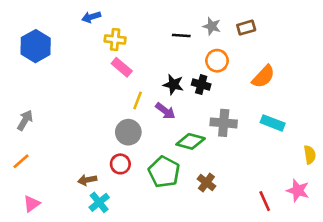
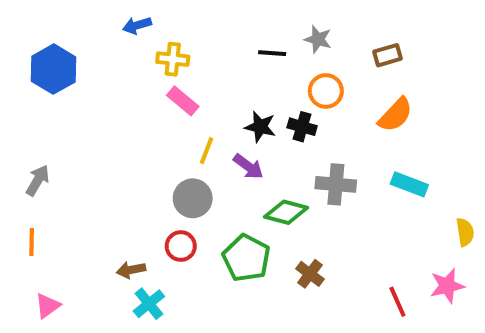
brown rectangle: (246, 28) -> (387, 55), moved
orange line: (21, 161) -> (32, 242), turned -48
pink star: (298, 190) -> (447, 286), turned -30

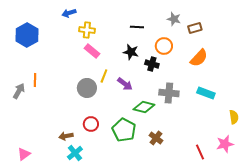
gray star: (318, 39) -> (174, 19), moved
black star: (260, 127) -> (131, 52), moved
gray circle: (193, 198) -> (87, 88), moved
orange line: (32, 242) -> (35, 80), moved

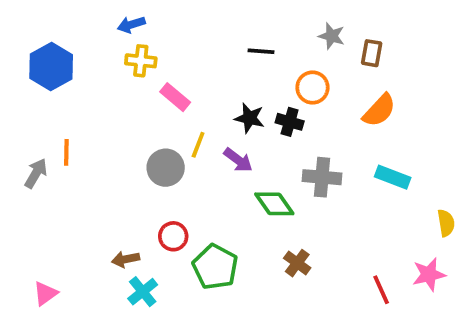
brown rectangle: (195, 28) -> (372, 53), turned -64
yellow cross: (87, 30) -> (141, 61), moved
black star: (131, 52) -> (250, 118), moved
green diamond: (144, 107) -> (274, 204), turned 40
green pentagon: (124, 130) -> (215, 267), moved

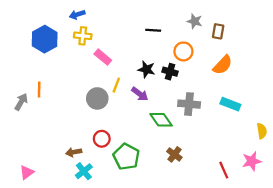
blue hexagon: (51, 67) -> (45, 39), moved

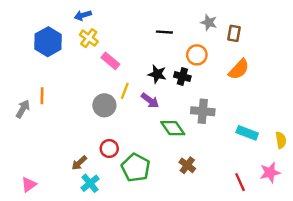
yellow cross: (83, 36) -> (89, 38), turned 30
cyan rectangle: (230, 104) -> (247, 133), moved
brown arrow: (74, 152) -> (79, 163), turned -32

